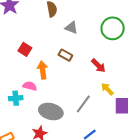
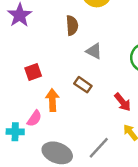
red square: (25, 49) -> (33, 72), turned 32
pink semicircle: (30, 86) -> (34, 118), turned 104

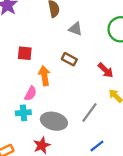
red square: (33, 72) -> (25, 53), turned 32
cyan cross: (15, 132) -> (23, 113), moved

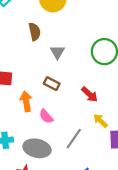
gray triangle: (75, 29) -> (57, 52), turned 40
pink semicircle: (31, 93) -> (46, 116), moved, turned 112

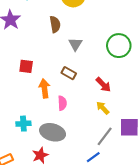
pink semicircle: (46, 116) -> (62, 103), turned -144
yellow arrow: (100, 121) -> (103, 108), moved
gray line: (74, 139) -> (105, 136), moved

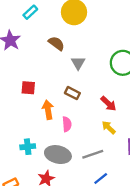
brown semicircle: (55, 24) -> (56, 43), turned -42
gray line: (105, 136) -> (93, 154), moved, turned 36

